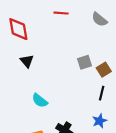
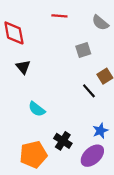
gray square: (85, 62) -> (83, 50), moved
black line: (102, 93) -> (89, 91), moved, turned -56

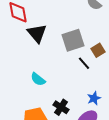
gray square: (83, 50) -> (73, 40), moved, size x1.6
black triangle: (23, 67) -> (37, 33), moved, size x1.5

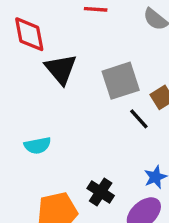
cyan semicircle: (38, 79) -> (38, 145), moved, turned -49

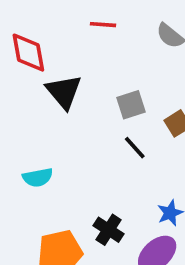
gray square: (121, 81) -> (131, 105), size x0.7
black line: (139, 119) -> (135, 148), moved

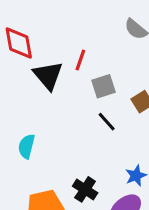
red line: (103, 25) -> (80, 60), moved, turned -75
cyan semicircle: (38, 177) -> (26, 146), turned 115

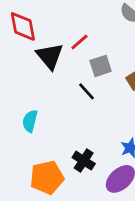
red line: (80, 60) -> (79, 42), turned 30
black line: (107, 122) -> (86, 91), moved

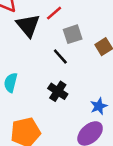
black cross: (84, 161) -> (58, 91), moved

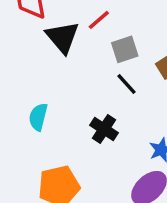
black line: (60, 57) -> (126, 84), moved

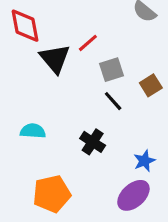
cyan semicircle: (38, 117) -> (33, 131), turned 80

